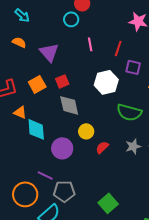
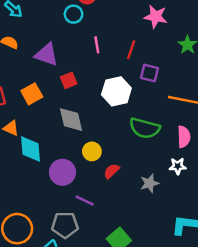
purple triangle: (49, 52) -> (47, 55), turned -30
red square: (62, 81) -> (69, 80), moved
gray star: (133, 146) -> (149, 183), moved
purple line: (45, 175) -> (85, 200), moved

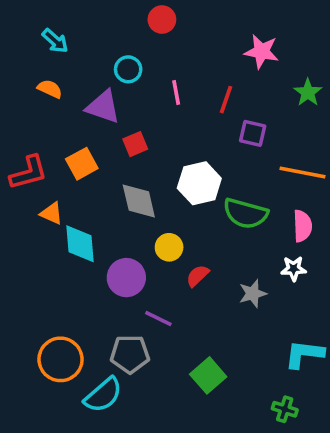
cyan circle: (74, 14) -> (128, 69), moved
white hexagon: (116, 91) -> (199, 183), moved

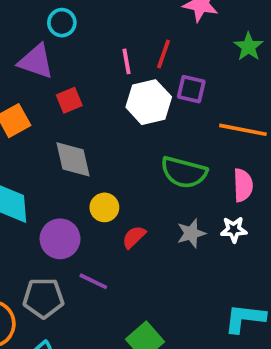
pink line: (176, 92) -> (127, 61), moved
white hexagon: (199, 183) -> (149, 102), moved
gray star: (253, 294) -> (191, 233), moved
gray pentagon: (130, 354) -> (43, 298), moved

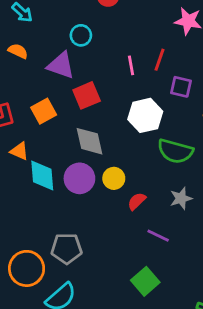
red square: (69, 100) -> (87, 95), size x1.4
white hexagon: (149, 102) -> (145, 115), moved
purple circle: (60, 239) -> (79, 178), moved
purple line: (93, 281) -> (158, 236), moved

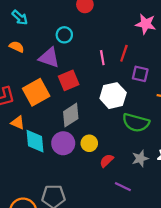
orange square: (44, 111) -> (36, 92), size x1.4
gray diamond: (89, 141) -> (71, 115), turned 70

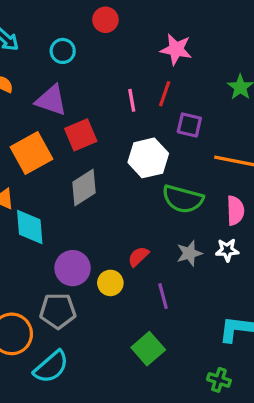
pink star: (146, 24) -> (176, 49), moved
cyan circle: (64, 35) -> (63, 51), moved
purple circle: (63, 143) -> (73, 268), moved
yellow circle: (89, 143) -> (110, 283), moved
purple line: (123, 187) -> (163, 296), turned 49

